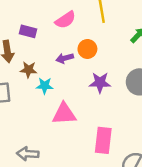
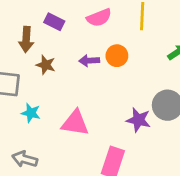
purple star: (100, 83) -> (138, 120), moved
cyan star: (45, 86) -> (31, 113), moved

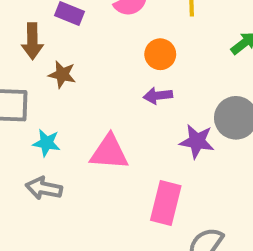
purple arrow: (89, 61) -> (158, 96), moved
gray arrow: (25, 159) -> (44, 188), moved

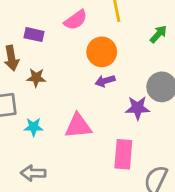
orange circle: (160, 54) -> (102, 52), size x1.4
gray arrow: (44, 188) -> (33, 173), moved

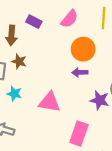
pink semicircle: (76, 20) -> (69, 19), turned -30
brown star: (36, 78) -> (19, 61), moved

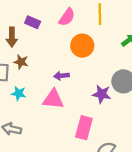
purple arrow: (80, 72) -> (61, 76), moved

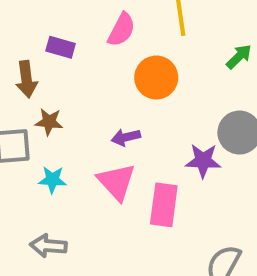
pink triangle: (53, 99) -> (116, 182), turned 50
pink rectangle: (84, 128) -> (164, 205), moved

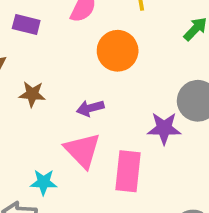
brown star: (49, 122) -> (32, 94), moved
cyan star: (52, 180) -> (44, 182), moved

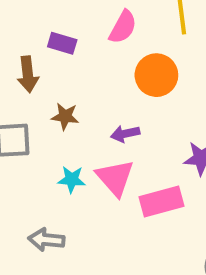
pink rectangle: (128, 171) -> (161, 202), turned 66
cyan star: (44, 182) -> (72, 179), moved

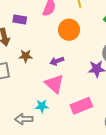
cyan star: (72, 179) -> (42, 106), moved
pink rectangle: (161, 202) -> (81, 106), moved

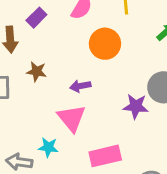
purple rectangle: (20, 19) -> (36, 18), turned -64

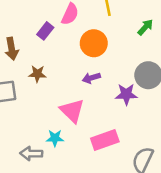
purple rectangle: (36, 18) -> (45, 31), moved
purple arrow: (80, 86) -> (91, 78), moved

